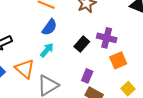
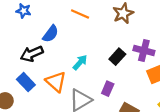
blue semicircle: (50, 27) -> (51, 34), moved
purple rectangle: (87, 76) -> (108, 89), moved

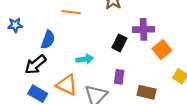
cyan arrow: (80, 62) -> (85, 59), turned 56

